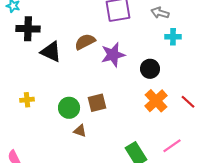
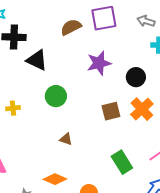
brown semicircle: (85, 42) -> (71, 27), moved
brown square: (97, 103) -> (111, 111), moved
green circle: (69, 108) -> (56, 96), moved

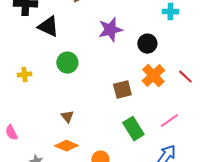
brown square: (111, 111) -> (122, 90), moved
brown triangle: (66, 139) -> (67, 117), moved, turned 32

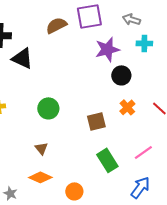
purple star: (110, 30) -> (107, 49), moved
green circle: (67, 63) -> (48, 108), moved
orange cross: (153, 76) -> (127, 107), size x0.7

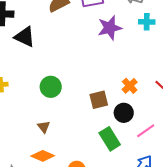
black circle: (121, 75) -> (124, 113), moved

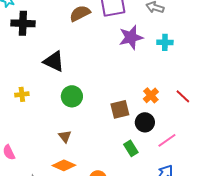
cyan cross: (147, 22) -> (165, 42), moved
black triangle: (25, 37) -> (54, 61), moved
green rectangle: (110, 139) -> (131, 148), size x0.7

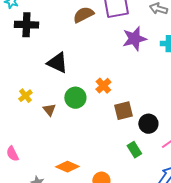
yellow cross: (22, 94) -> (25, 96), turned -32
orange cross: (151, 95) -> (103, 86), moved
brown triangle: (65, 136) -> (49, 110), moved

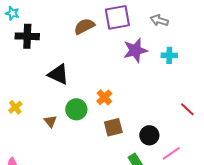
yellow cross: (25, 96) -> (15, 107), moved
brown square: (123, 111) -> (113, 127), moved

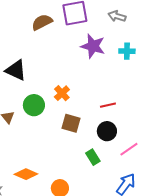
purple star: (135, 50) -> (93, 46), turned 30
red line: (187, 109) -> (108, 105), moved, turned -56
brown square: (113, 127) -> (71, 123), turned 30

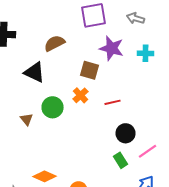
brown semicircle: (42, 22) -> (54, 43), moved
red line: (108, 105) -> (112, 102), moved
brown square: (71, 123) -> (90, 70), moved
green rectangle: (93, 157) -> (120, 160), moved

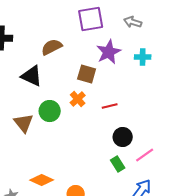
purple star: (112, 48) -> (109, 52), turned 30
brown triangle: (26, 119) -> (24, 123), size x1.5

